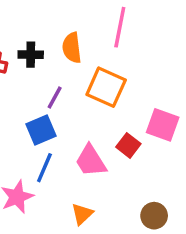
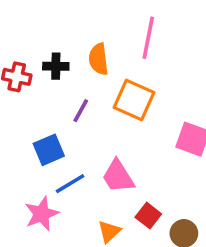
blue square: (41, 130) -> (49, 150), moved
red square: (128, 145) -> (148, 216), moved
blue line: (44, 168) -> (70, 184), turned 36

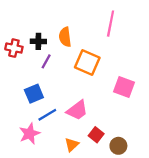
pink line: (148, 38) -> (111, 24), moved
purple line: (81, 111) -> (46, 61), moved
pink trapezoid: (118, 176) -> (77, 110), turned -95

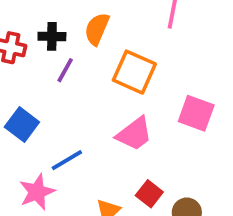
orange semicircle: (65, 37) -> (97, 29), turned 30
blue square: (34, 94) -> (22, 124), moved, turned -30
pink trapezoid: (77, 110) -> (134, 134), moved

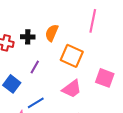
purple line: (65, 70) -> (35, 67), moved

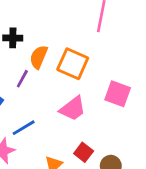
orange semicircle: (52, 33) -> (39, 57), moved

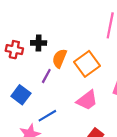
orange square: (73, 64) -> (87, 64), turned 30

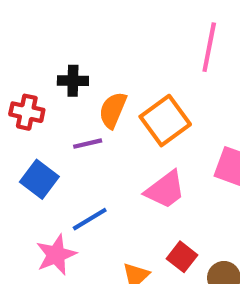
red cross: (14, 50) -> (27, 112), moved
purple line: (46, 76) -> (88, 144), turned 48

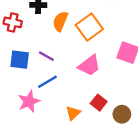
purple line: (88, 144) -> (46, 56), moved, turned 42
blue square: (39, 179) -> (20, 60), turned -30

